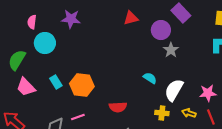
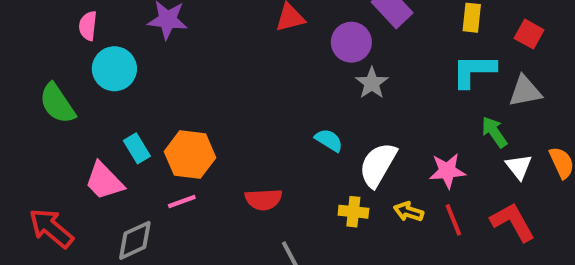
green semicircle: (17, 60) -> (57, 103), turned -65
pink trapezoid: (26, 87) -> (104, 181), moved
pink line: (78, 117) -> (182, 201), moved

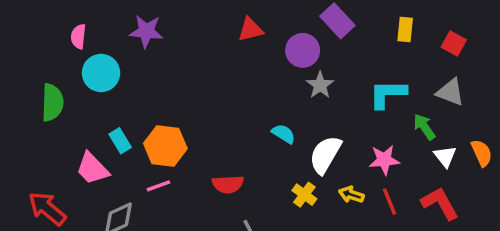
cyan L-shape: (474, 71) -> (388, 94), moved
gray triangle: (525, 91) -> (450, 92), turned 32
green semicircle: (57, 103) -> (52, 103), turned -144
yellow cross: (353, 212) -> (304, 195), turned 30

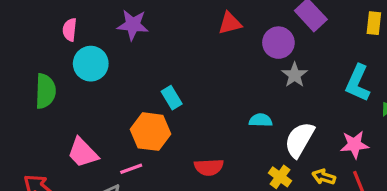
cyan L-shape: (388, 94) -> (358, 83), turned -66
cyan semicircle: (284, 134) -> (261, 120), turned -30
cyan rectangle: (120, 141) -> (172, 98), moved
pink line: (158, 186) -> (131, 169), moved

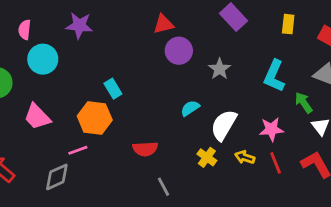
purple circle: (278, 43) -> (179, 51), moved
cyan semicircle: (261, 120) -> (190, 108), turned -36
pink trapezoid: (83, 153) -> (37, 117), moved

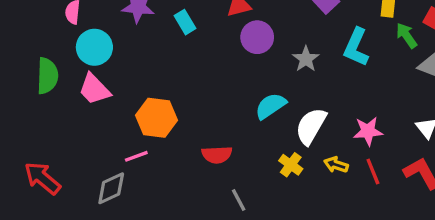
cyan L-shape: (274, 76) -> (356, 47), moved
cyan rectangle: (113, 89) -> (185, 22), moved
green arrow: (304, 103) -> (407, 36), moved
cyan semicircle: (190, 108) -> (271, 106), size x1.4
pink trapezoid: (37, 117) -> (94, 89), moved

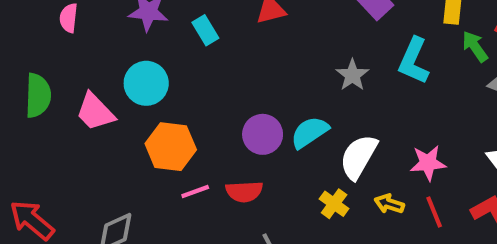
purple circle: (257, 37) -> (263, 134), moved
cyan circle: (94, 47) -> (146, 83), moved
pink line: (136, 156) -> (195, 192), moved

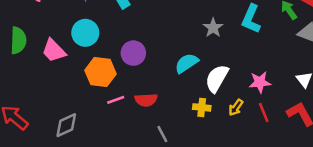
purple circle: (263, 134) -> (133, 53), moved
yellow cross: (334, 204) -> (202, 107), turned -30
yellow arrow: (389, 204) -> (236, 107), turned -72

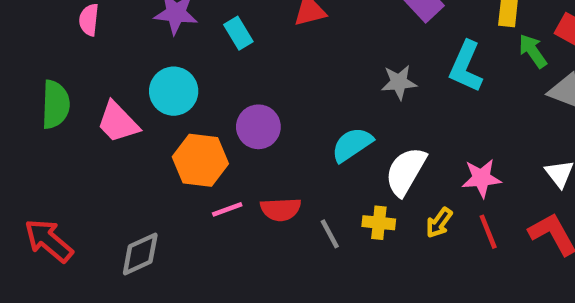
gray star: (213, 28) -> (399, 82), turned 30
gray line: (162, 134) -> (330, 234), moved

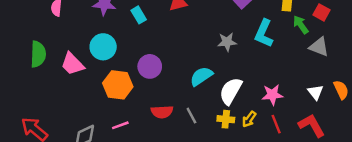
pink line: (227, 209) -> (120, 125), moved
yellow cross: (379, 223) -> (226, 119), moved
gray line: (330, 234) -> (191, 116), moved

